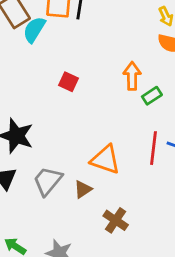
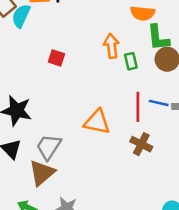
green rectangle: (152, 96) -> (131, 61), turned -63
brown triangle: (83, 189) -> (42, 173), moved, size x1.6
brown cross: (116, 220) -> (141, 144), moved

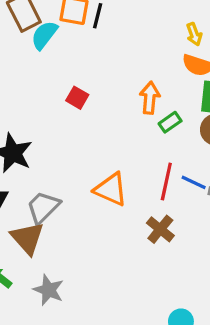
green rectangle: (131, 61) -> (170, 122), turned 56
brown triangle: (42, 173) -> (27, 238), turned -44

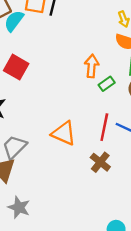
red square: (77, 98) -> (16, 67), moved, size x1.5

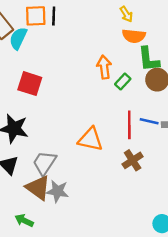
brown cross: (100, 162) -> (133, 160), turned 30
gray star: (19, 207) -> (58, 191), moved

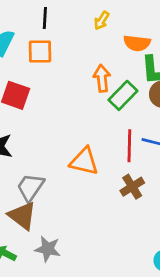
yellow arrow: (126, 14) -> (102, 21), moved, turned 63
orange square: (36, 16) -> (40, 52), moved
green rectangle: (123, 82) -> (123, 95), size x1.5
gray star: (58, 191) -> (48, 249), moved

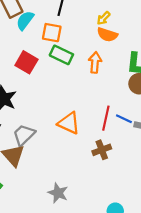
orange semicircle: (137, 43) -> (107, 35), moved
green rectangle: (123, 95) -> (61, 55), moved, turned 60
gray star: (48, 249) -> (58, 193), moved

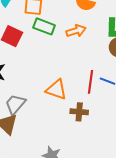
orange arrow: (95, 62) -> (76, 31), turned 72
brown cross: (102, 150) -> (79, 112), moved, turned 30

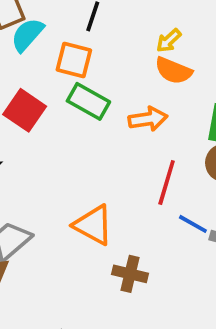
red line: (90, 82) -> (167, 183), moved

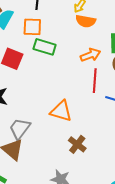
orange arrow: (148, 119) -> (90, 55), moved
brown cross: (130, 274) -> (77, 144), moved, turned 36

